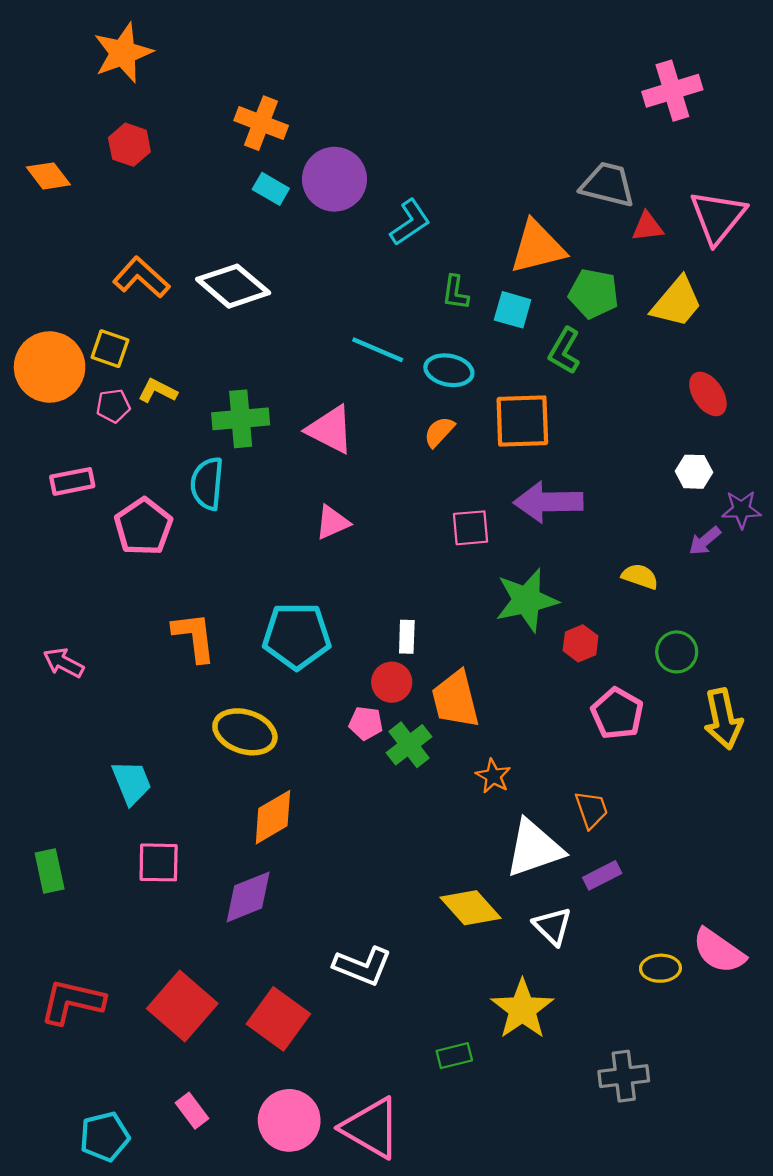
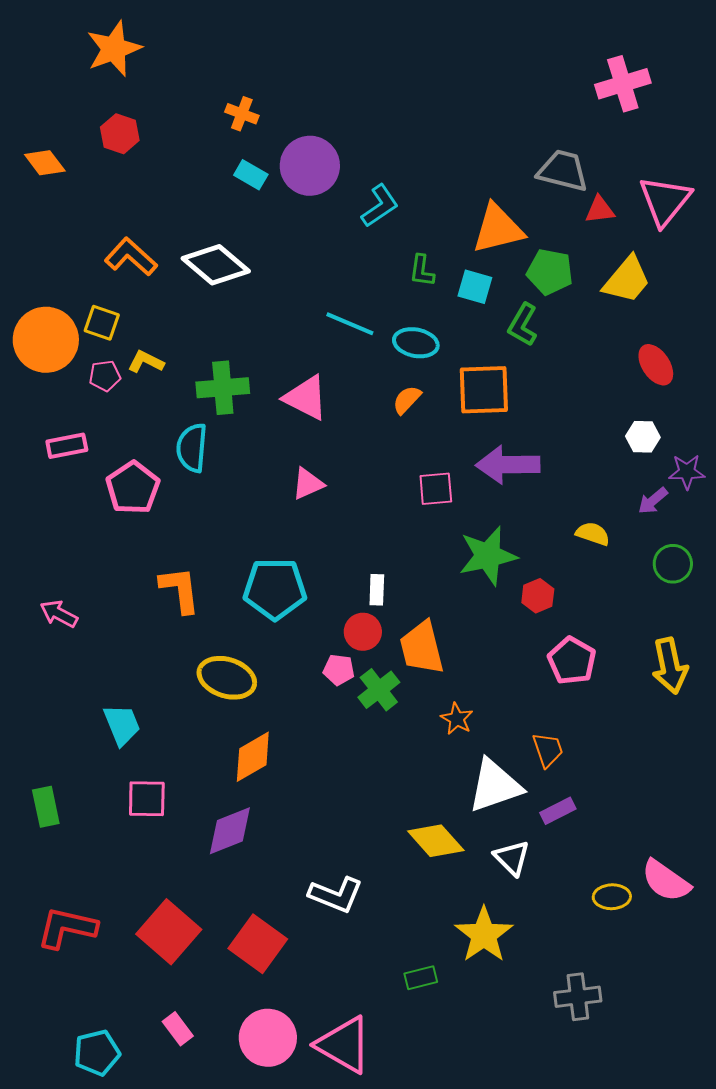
orange cross: (261, 123) -> (242, 114), size x0.7
green circle: (677, 652) -> (673, 564), moved

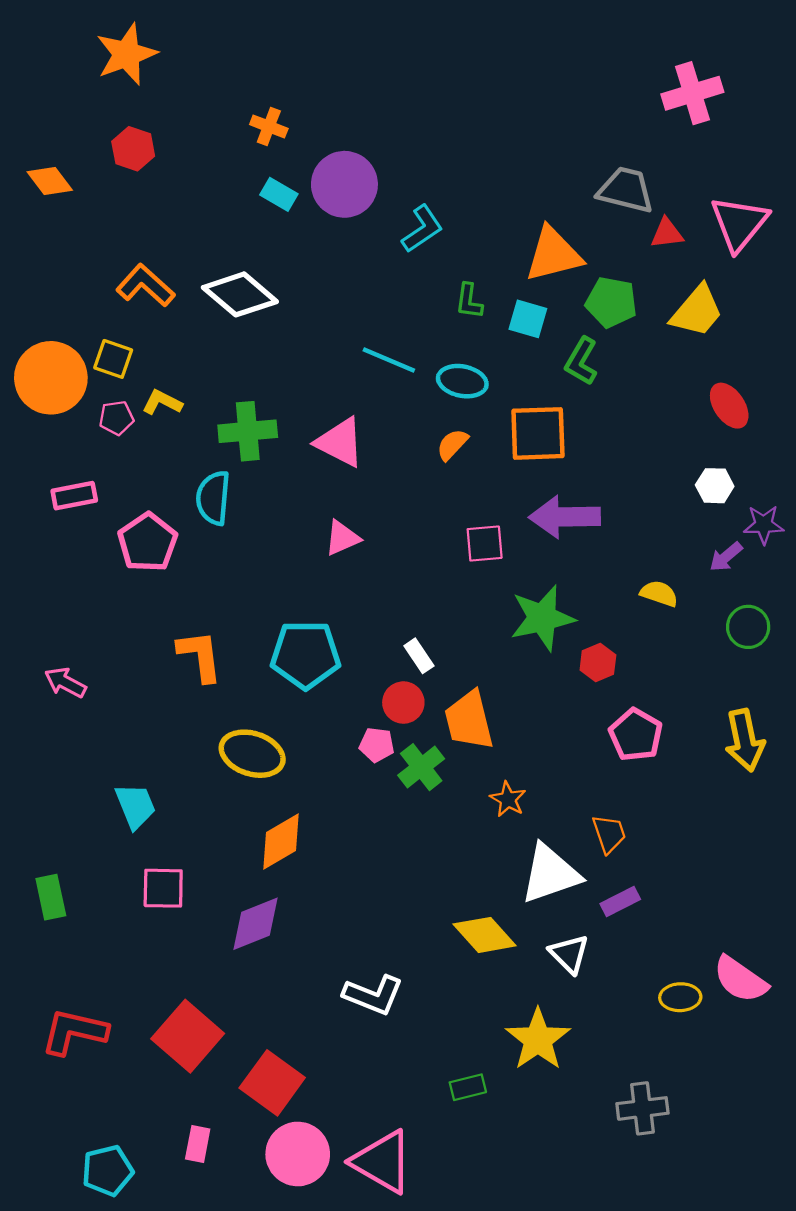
white rectangle: (377, 590) -> (419, 656), turned -36
red square: (258, 944) -> (272, 1083), moved
pink rectangle: (178, 1029) -> (198, 1144), turned 48

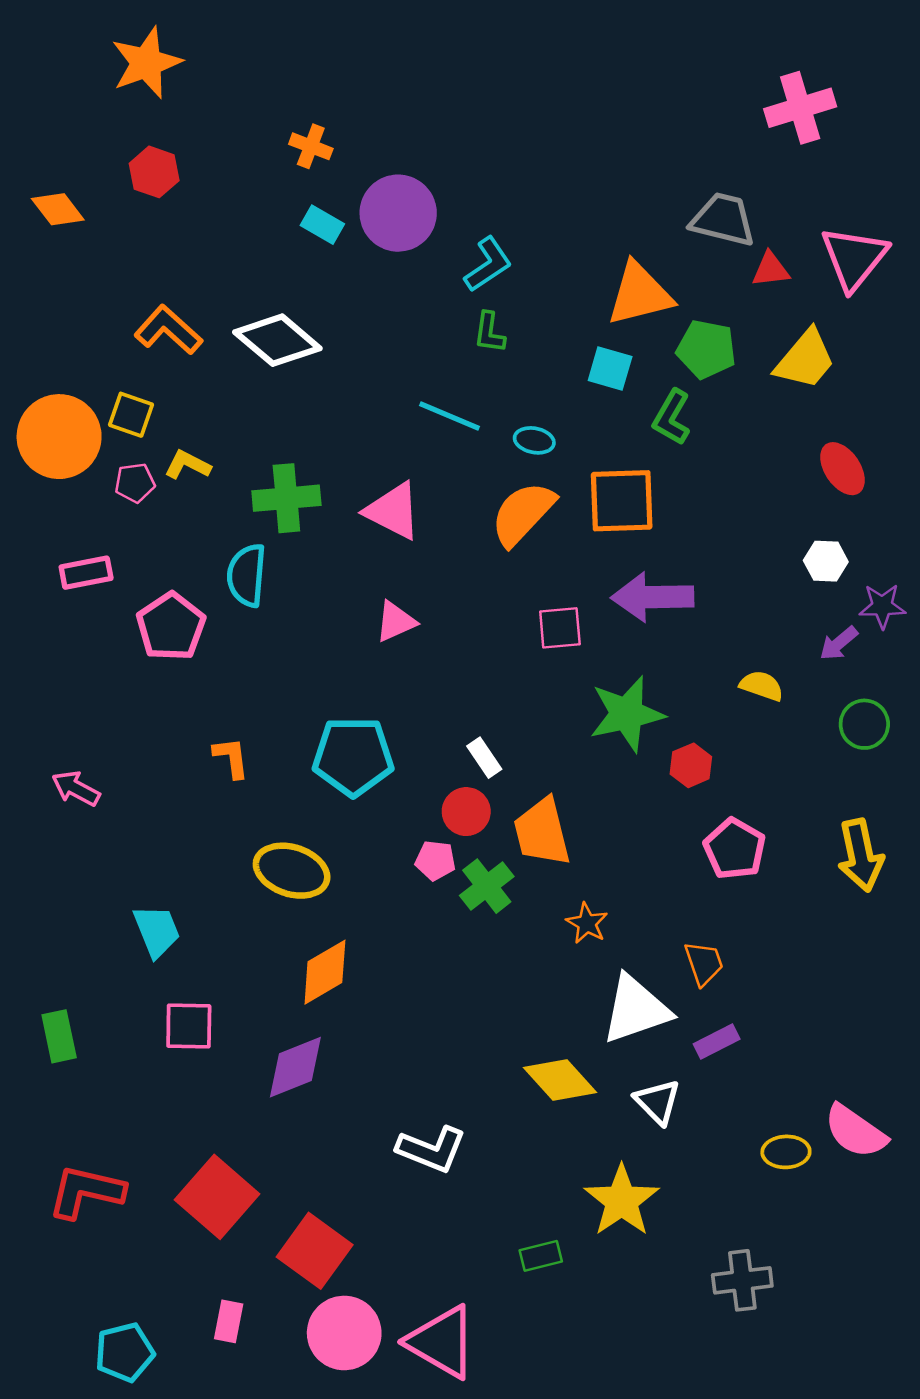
green L-shape: (469, 301) -> (489, 333), moved
cyan ellipse: (462, 381) -> (534, 440), size x0.7
orange semicircle: (452, 445) -> (523, 514), size x1.8
orange L-shape: (200, 656) -> (231, 758), size x0.7

